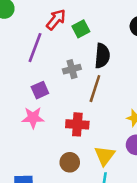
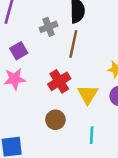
red cross: (77, 124) -> (59, 81), turned -30
yellow triangle: (105, 156) -> (88, 94), moved

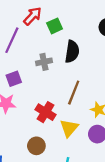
brown line: (73, 44) -> (74, 93), moved
red cross: (59, 81) -> (46, 112), turned -36

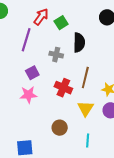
gray cross: (44, 62) -> (56, 55), turned 32
red cross: (46, 112) -> (63, 88), moved

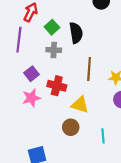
green square: (61, 23) -> (52, 27), moved
red cross: (63, 88) -> (57, 86), moved
yellow triangle: (85, 108) -> (80, 105), moved, turned -36

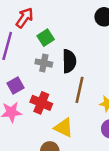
black semicircle: (76, 33) -> (69, 61), moved

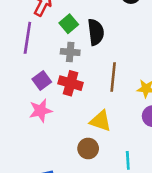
black semicircle: (69, 61) -> (96, 32), moved
red cross: (41, 103) -> (71, 83), moved

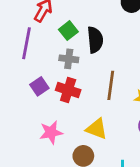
pink star: (41, 111) -> (51, 132), moved

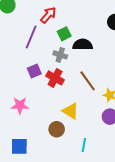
black semicircle: (95, 40) -> (83, 45), turned -96
brown line: (111, 85) -> (88, 81), turned -55
pink star: (51, 132) -> (20, 106), moved

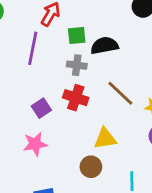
green square: (64, 34) -> (77, 36), turned 32
purple square: (34, 71) -> (41, 108), moved
yellow triangle: (71, 111) -> (105, 139), turned -30

